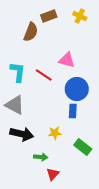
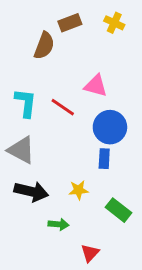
red triangle: (53, 174) -> (90, 253), moved

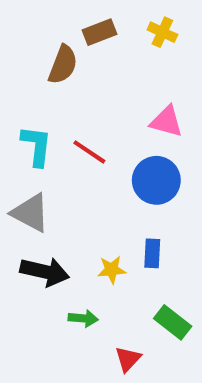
pink triangle: (96, 86) -> (166, 121), moved
blue rectangle: (104, 159) -> (152, 253), moved
green rectangle: (119, 210) -> (173, 322), moved

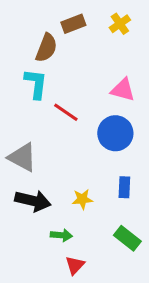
yellow cross: (162, 32) -> (120, 24), turned 30
cyan L-shape: (37, 146) -> (36, 84), moved
blue rectangle: (152, 253) -> (124, 187), moved
red triangle: (128, 359) -> (75, 265), moved

